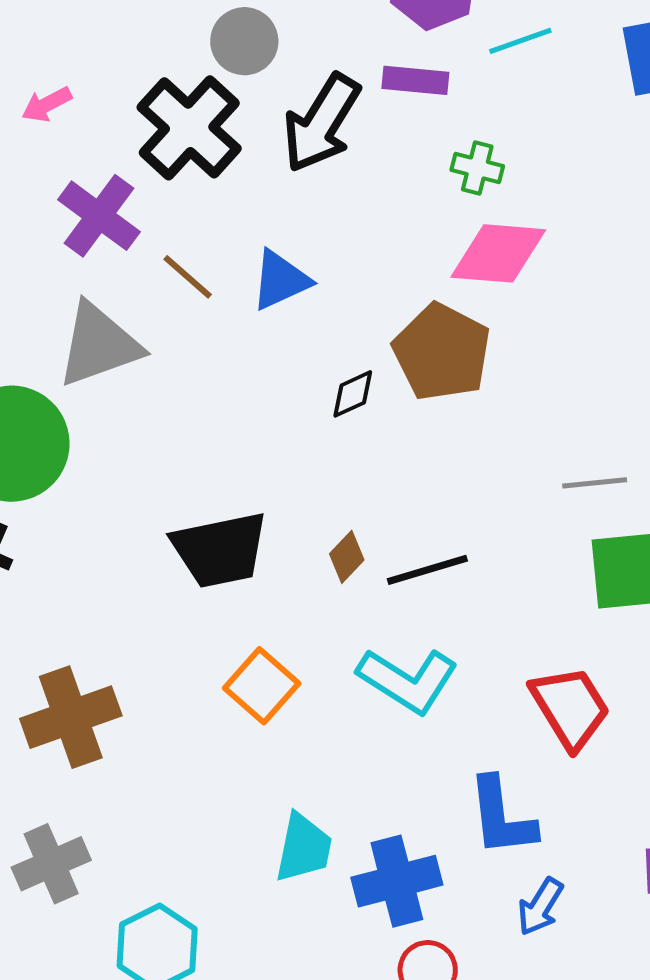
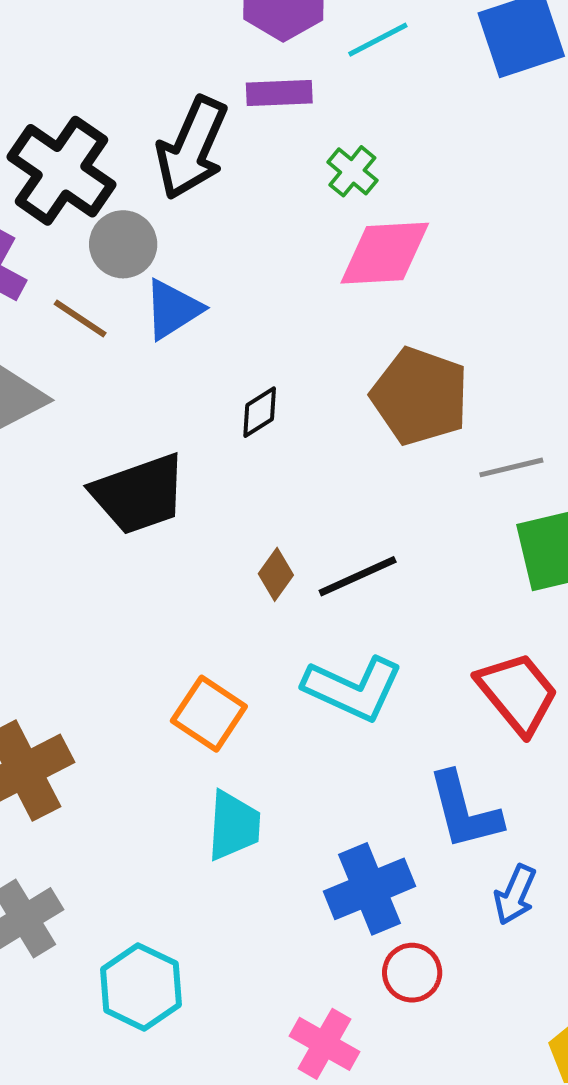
gray circle: (244, 41) -> (123, 244), moved
green cross: (477, 168) -> (352, 171), turned 33
brown pentagon: (442, 352) -> (420, 396), moved
black trapezoid: (220, 550) -> (139, 494), moved
cyan trapezoid: (304, 848) -> (234, 826), moved

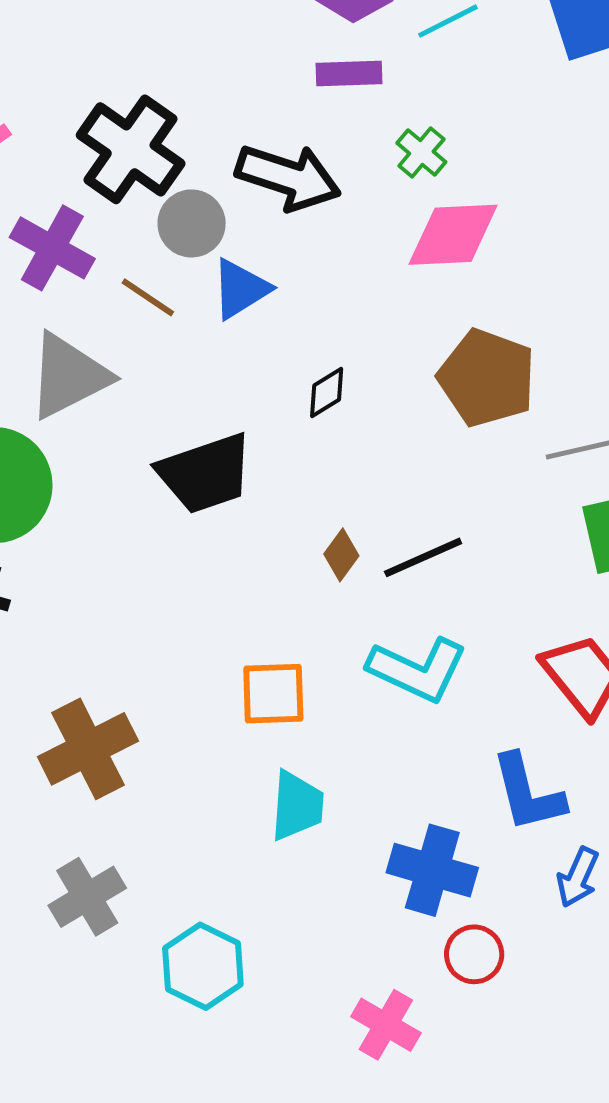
black arrow: (192, 148) -> (288, 177), moved, turned -96
orange square: (209, 714) -> (273, 694), turned -36
blue cross: (370, 889) -> (432, 870), turned 38

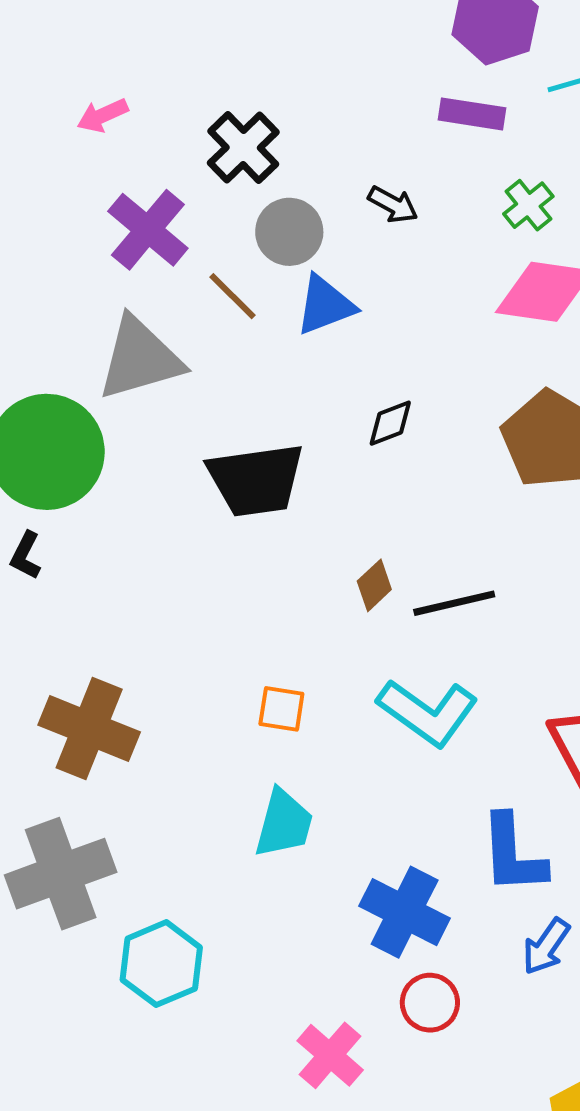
black cross: (131, 149) -> (243, 148), size x0.7
black arrow: (288, 177) -> (393, 205), size x0.5
orange square: (273, 694) -> (281, 709), size x0.7
brown cross: (88, 749) -> (89, 729), turned 38
gray cross: (87, 897) -> (61, 874), size x1.4

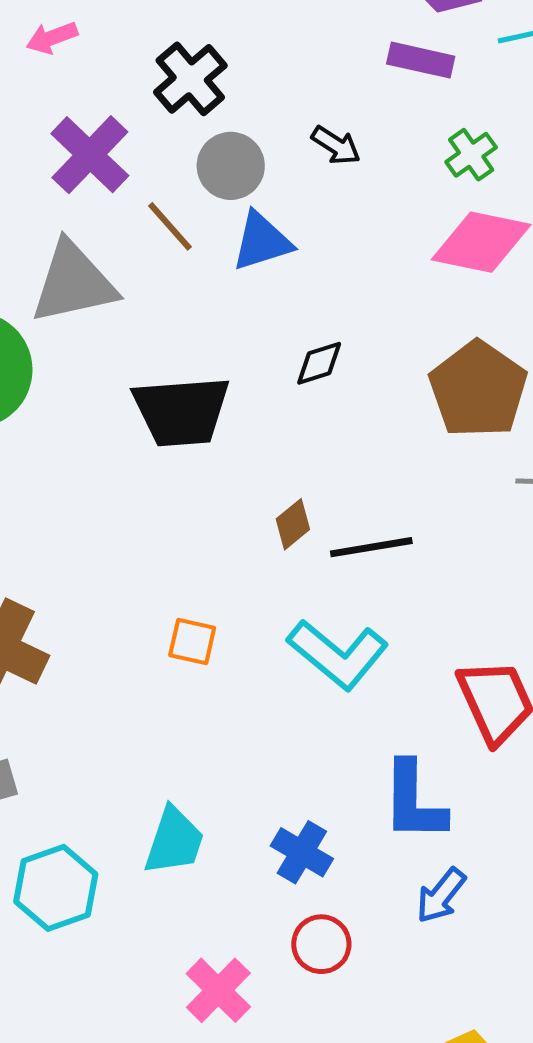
cyan trapezoid: (284, 823) -> (174, 841), moved
blue cross: (405, 912) -> (302, 852), size x0.7

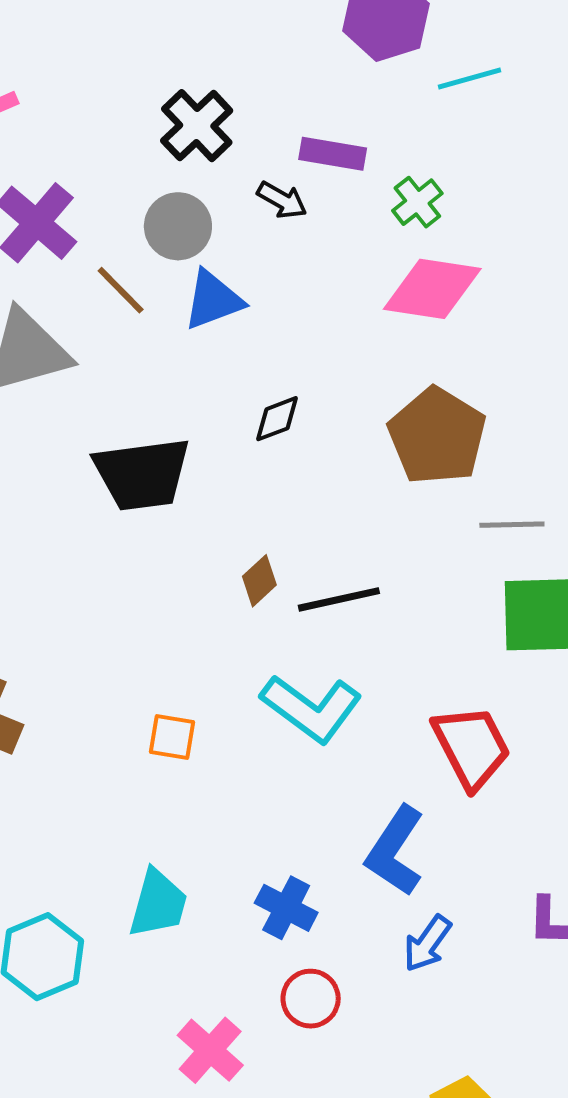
purple rectangle: (421, 60) -> (333, 154), moved
black cross: (190, 79) -> (197, 126), moved
orange square: (192, 641) -> (172, 737), moved
blue L-shape: (414, 801) -> (395, 851), turned 36

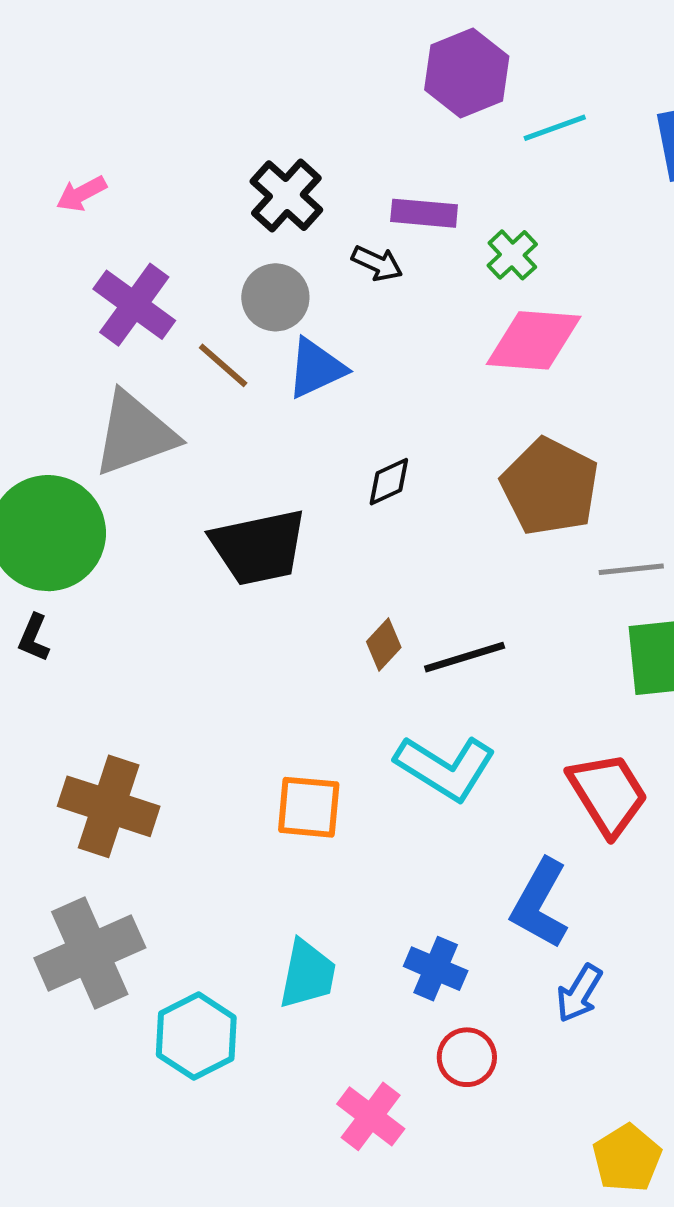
orange square: (172, 737) -> (309, 807), size x1.4

